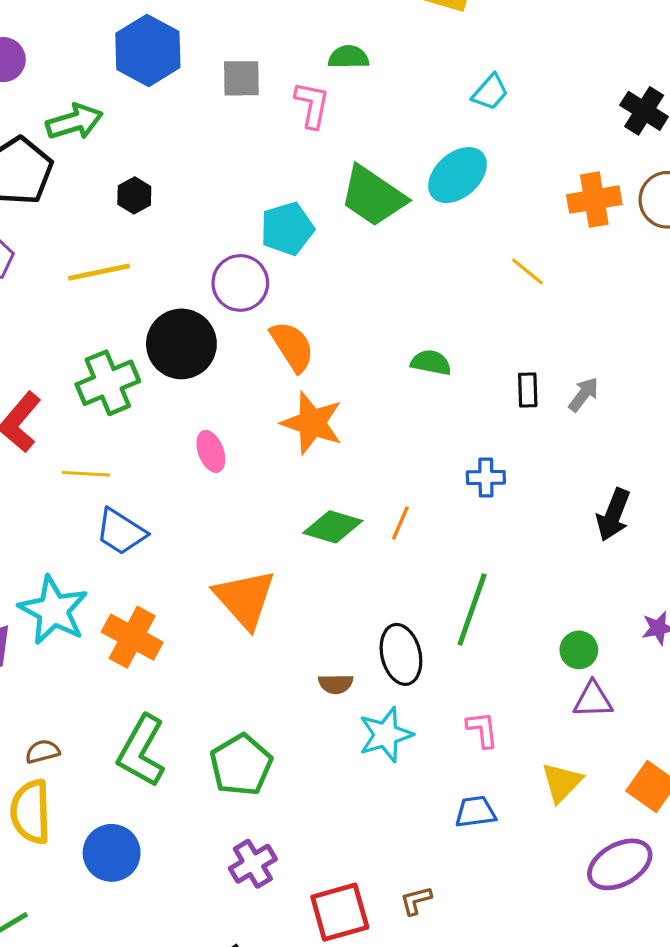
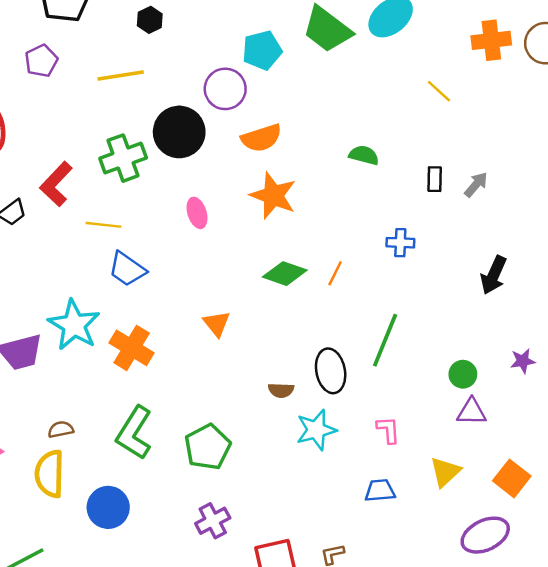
orange semicircle: (292, 346) -> (261, 138), turned 102
orange triangle: (245, 599) -> (217, 324), size x0.6

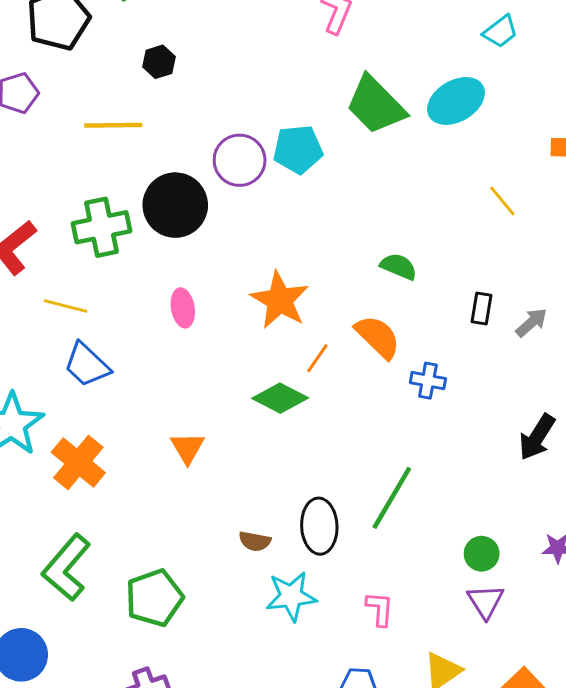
cyan pentagon: (262, 50) -> (298, 149), moved
orange semicircle: (261, 138) -> (378, 337), moved, turned -126
orange line: (335, 273) -> (317, 358), moved
purple triangle: (471, 412) -> (486, 601), turned 48

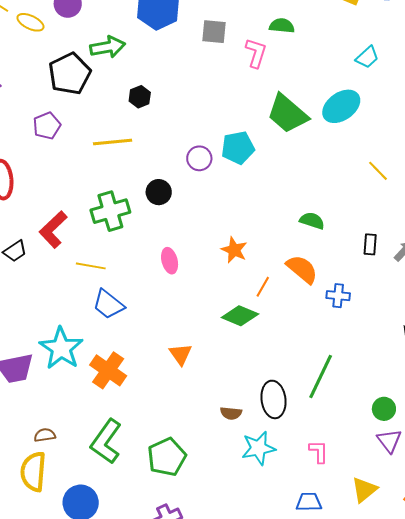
purple circle: (240, 160) -> (199, 158), size x0.7
black circle: (175, 205) -> (159, 192), size x0.6
orange star: (280, 300) -> (234, 250), size x0.7

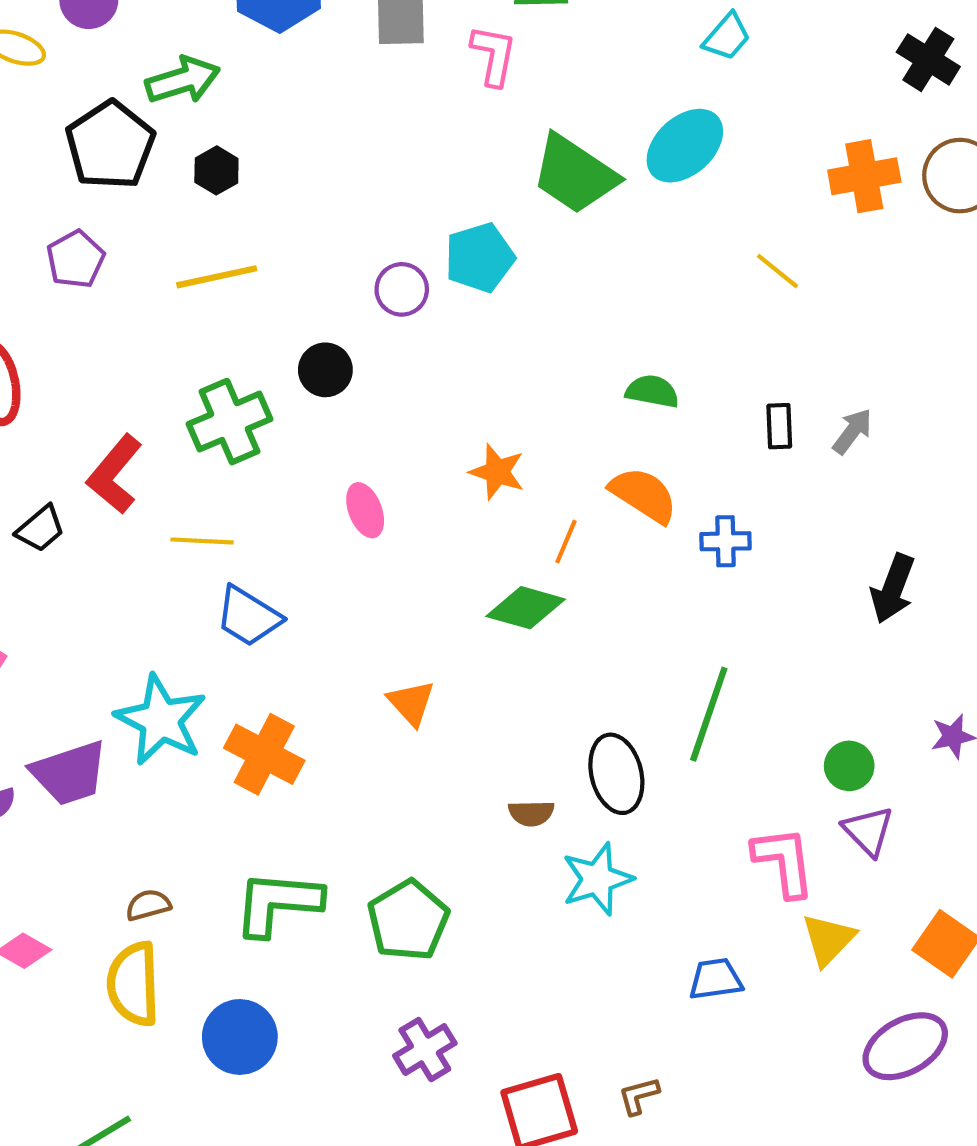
black hexagon: (140, 97) -> (216, 170), moved
green L-shape: (106, 441) -> (278, 903), turned 66
pink L-shape: (319, 452) -> (784, 862), moved, size x1.5

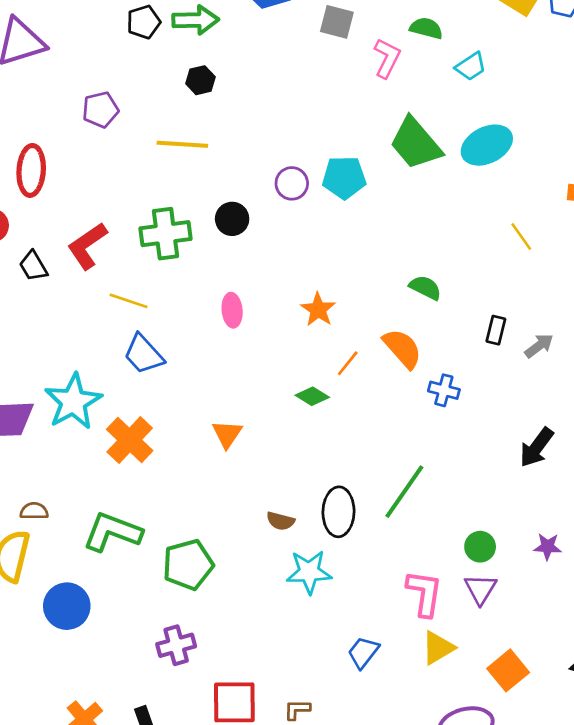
cyan trapezoid: (727, 37) -> (471, 66), moved
black pentagon: (110, 145) -> (144, 22), moved, size x0.6
black trapezoid: (40, 529) -> (33, 266), turned 84
green diamond: (526, 608) -> (312, 396), size x0.7
blue trapezoid: (716, 979) -> (363, 652), turned -60

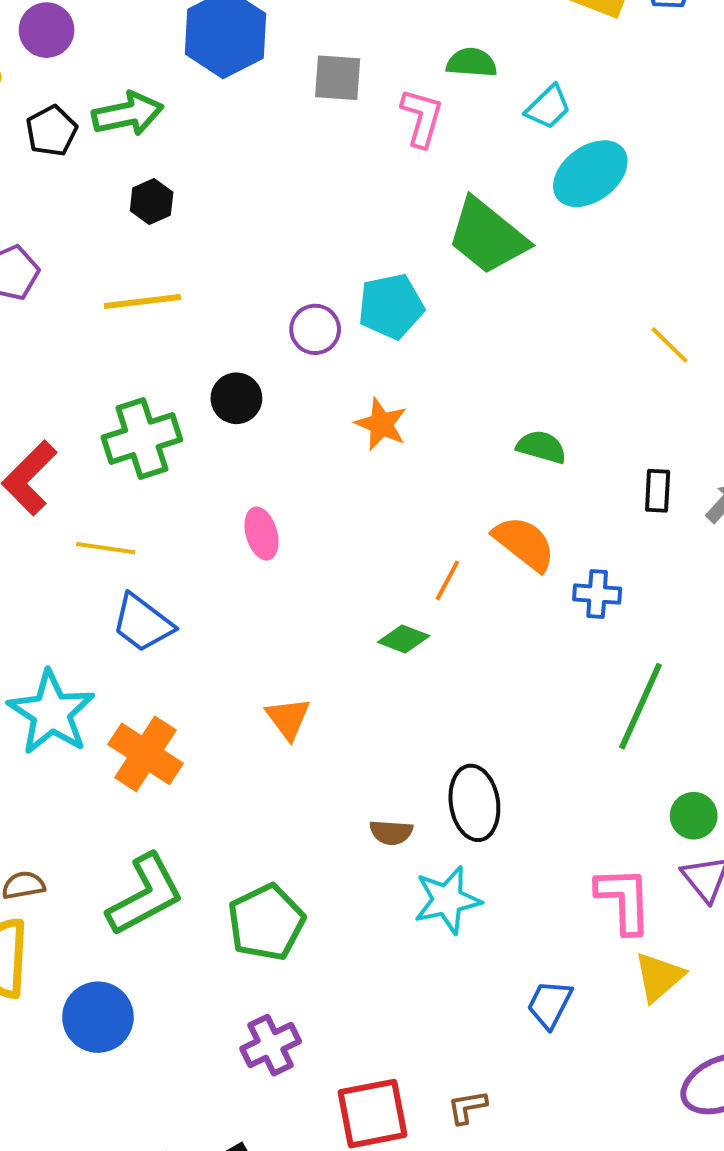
cyan ellipse: (487, 145) -> (590, 174), moved
orange star: (318, 310) -> (381, 424), moved
green line: (404, 492) -> (641, 706), moved
green L-shape: (112, 532) -> (145, 895), turned 142

